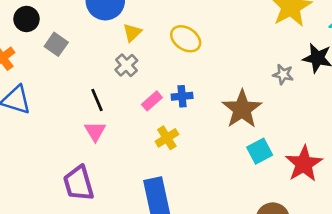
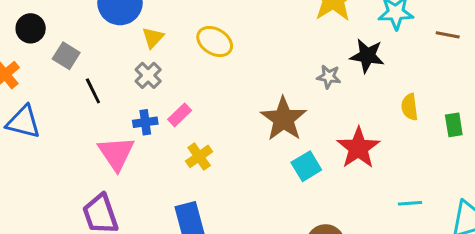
blue cross: (182, 96) -> (145, 122), moved
black line: (97, 100) -> (93, 91), moved
pink triangle: (95, 131) -> (116, 153), size x1.5
red star: (304, 164) -> (358, 148), moved

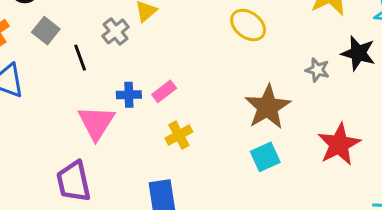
yellow ellipse: (215, 42) -> (248, 25), moved
gray square: (66, 56) -> (46, 31), moved
gray cross: (148, 75) -> (116, 32), moved
cyan square: (306, 166) -> (265, 157), moved

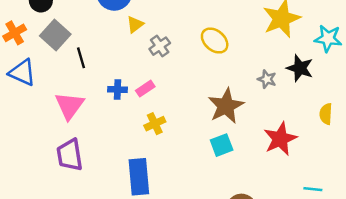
gray square: (46, 31) -> (55, 35), size x1.4
gray cross: (116, 32) -> (160, 46), moved
pink triangle: (96, 123) -> (69, 106), moved

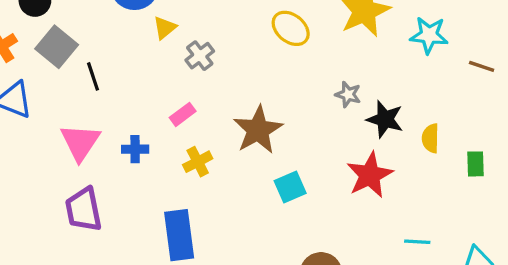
yellow ellipse: (215, 41) -> (291, 28), moved
black star: (300, 68) -> (385, 119), moved
blue cross: (117, 89) -> (135, 149), moved
brown star: (226, 106) -> (258, 130), moved

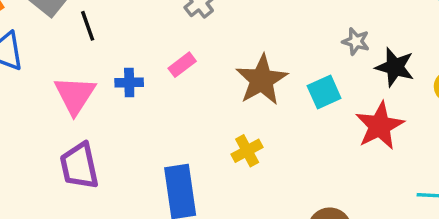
blue cross: (135, 149) -> (129, 83), moved
yellow cross: (198, 162) -> (247, 151), moved
cyan square: (290, 187) -> (324, 92), moved

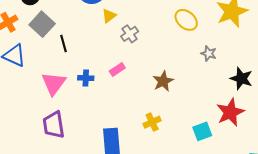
gray star: (356, 41) -> (209, 54), moved
brown star: (262, 80) -> (163, 81), size x0.7
cyan square: (324, 92) -> (202, 131), moved

